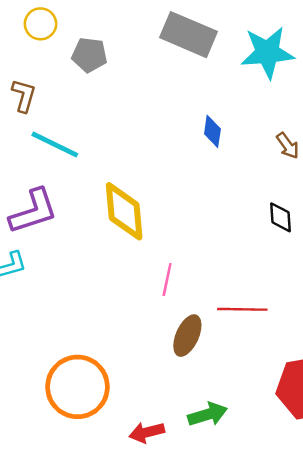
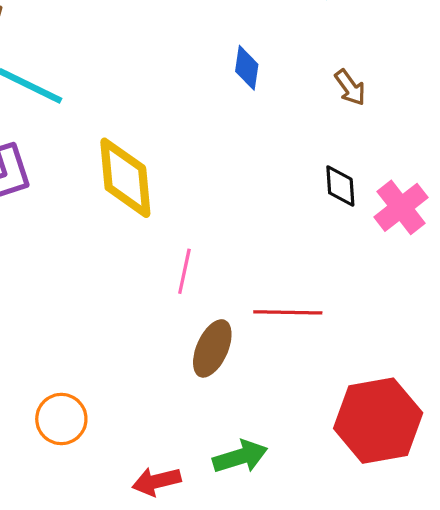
orange circle: (78, 387) -> (61, 419), size x0.6

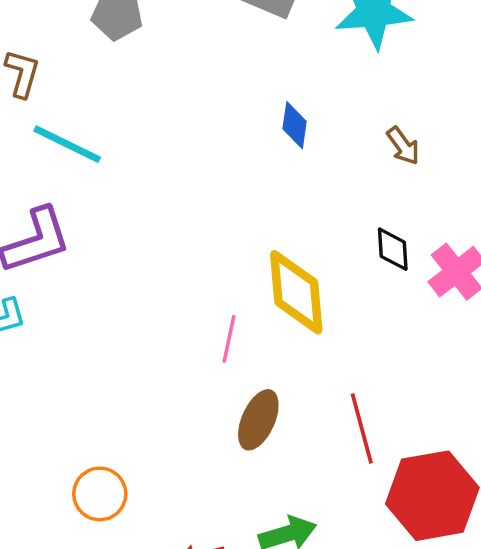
yellow diamond: (125, 178) -> (296, 292), moved
red line: (288, 312) -> (362, 428), moved, turned 74

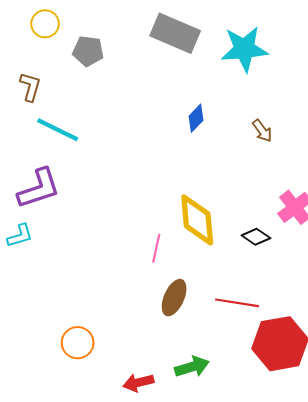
blue diamond: (295, 125) -> (196, 118), turned 36
black diamond: (393, 249) -> (256, 237), moved, turned -52
red line: (362, 428) -> (237, 303), turned -66

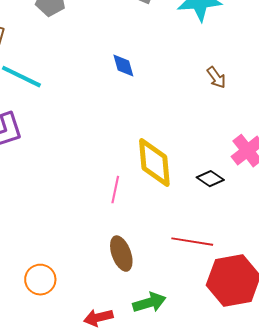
blue diamond: (196, 118) -> (123, 66), moved, turned -60
brown ellipse: (174, 298) -> (121, 254), moved, turned -44

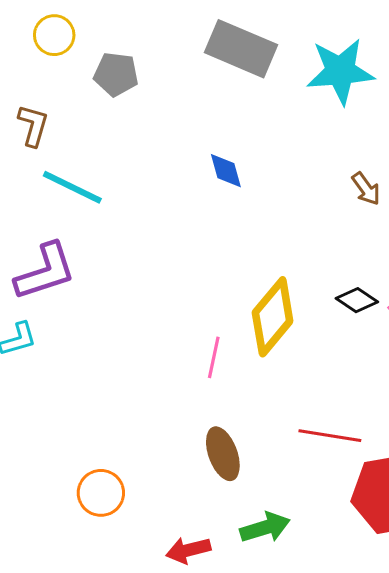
yellow diamond: (154, 163) -> (273, 317), turned 45
black diamond: (210, 179) -> (357, 300), moved

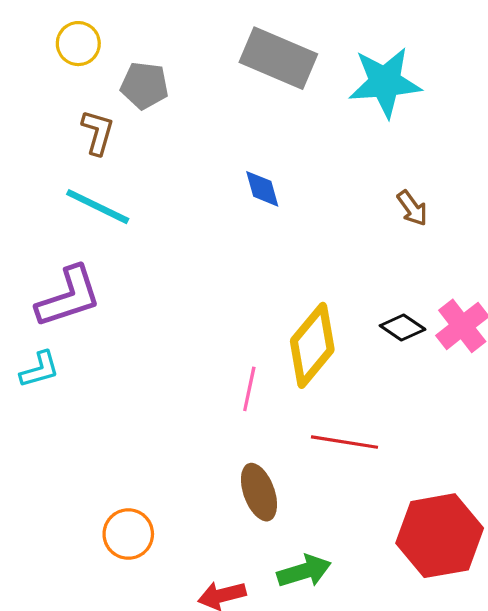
brown L-shape: (33, 125) -> (98, 132), moved
red line: (330, 436) -> (344, 442), moved

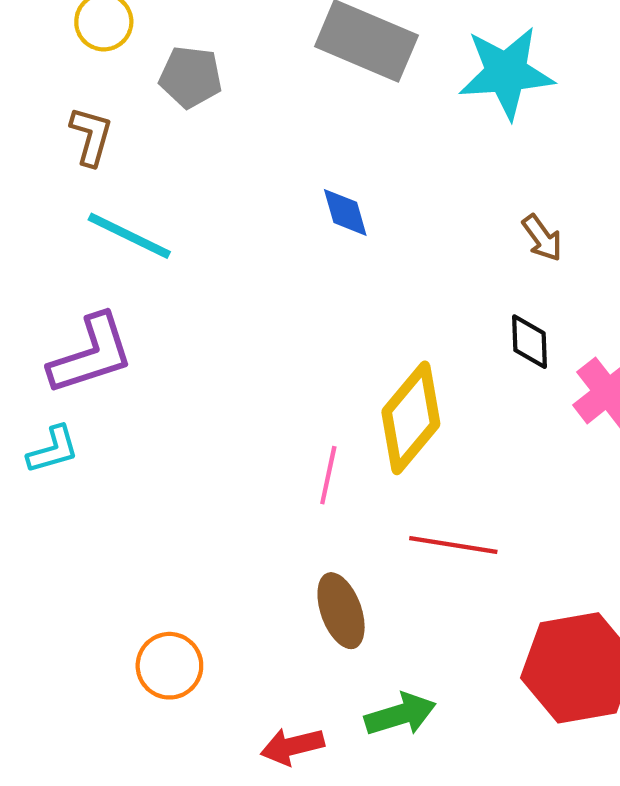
brown L-shape: (98, 132) -> (91, 136), moved
black diamond: (403, 328) -> (530, 342), moved, turned 54

